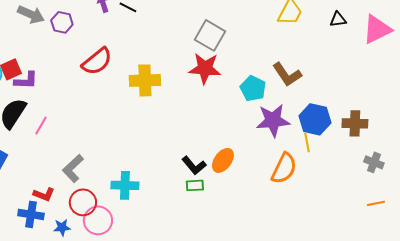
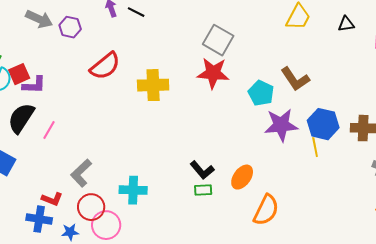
orange ellipse: (223, 160) -> (242, 177), moved
orange semicircle: (284, 168) -> (266, 210), moved

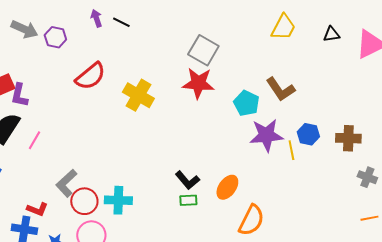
purple L-shape: (34, 85) -> (19, 95), turned 100
yellow cross: (153, 85) -> (138, 95), turned 32
blue hexagon: (323, 124) -> (308, 134), size x0.7
yellow line: (315, 147) -> (291, 150), moved
red circle: (91, 207) -> (84, 201), moved

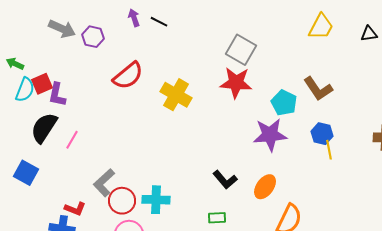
blue hexagon: (308, 134) -> (322, 134), moved
purple star: (266, 135) -> (270, 135), moved
green rectangle: (188, 200) -> (217, 218), moved

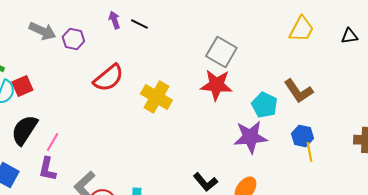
purple L-shape: (57, 95) -> (47, 169), moved

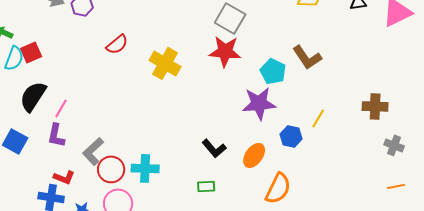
red semicircle: (108, 78) -> (117, 44), size x0.7
blue hexagon: (302, 136) -> (291, 136), moved
yellow line: (309, 152) -> (318, 118), turned 42

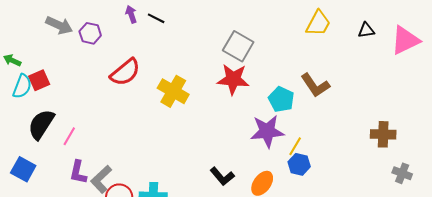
red semicircle: (117, 44) -> (125, 72), size x1.4
yellow line: (318, 118) -> (295, 146), moved
purple L-shape: (56, 135) -> (78, 172), moved

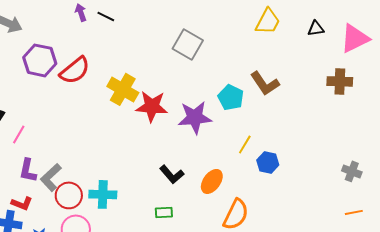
purple hexagon: (90, 33) -> (40, 60), moved, size x1.5
red star: (233, 79) -> (152, 106), moved
purple star: (267, 131) -> (195, 117), moved
brown cross: (383, 134) -> (340, 81), moved
blue hexagon: (299, 164) -> (268, 162), moved

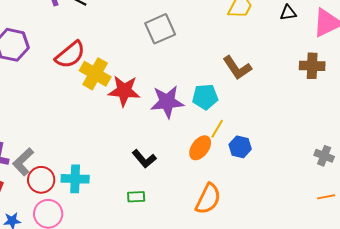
gray square: (188, 44) -> (160, 29), turned 36
red semicircle: (75, 70) -> (70, 55), moved
cyan pentagon: (231, 97) -> (205, 97), moved, turned -30
orange ellipse: (212, 181) -> (200, 148), moved

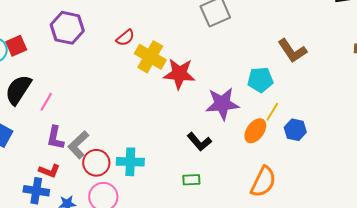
red semicircle: (70, 55) -> (125, 38), size x0.6
purple star: (167, 102) -> (222, 104), moved

